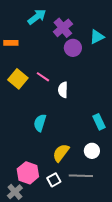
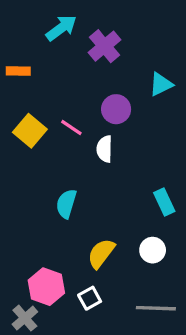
cyan triangle: (97, 37) -> (161, 84), moved
purple circle: (73, 48) -> (116, 109), moved
gray line: (81, 176) -> (156, 308), moved

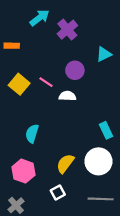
white semicircle: (104, 149) -> (67, 96), turned 91
cyan semicircle: (66, 204) -> (32, 134), moved
white circle: (153, 250) -> (98, 161), size x1.6
pink hexagon: (46, 287) -> (23, 171), moved

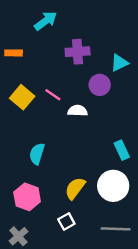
purple cross: (67, 30) -> (78, 52), moved, turned 36
purple circle: (75, 70) -> (100, 85), moved

